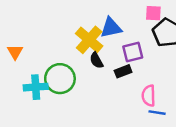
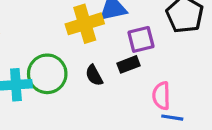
yellow cross: (89, 40) -> (85, 24), turned 32
black semicircle: (96, 60) -> (94, 75), moved

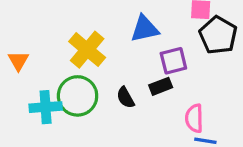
yellow cross: (85, 24) -> (87, 50), moved, turned -33

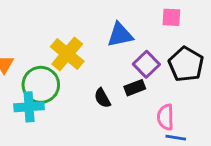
black pentagon: (218, 35) -> (186, 64), moved
purple square: (173, 61) -> (146, 64), turned -30
green circle: (78, 96) -> (41, 85), moved

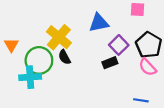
black semicircle: (102, 98) -> (64, 57), moved
pink semicircle: (165, 117) -> (148, 67), moved, turned -42

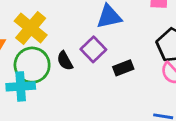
yellow cross: (59, 37) -> (31, 28), moved
purple square: (119, 45) -> (93, 49), moved

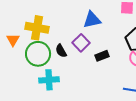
yellow cross: (31, 28) -> (37, 28), turned -30
cyan cross: (21, 86) -> (49, 80), moved

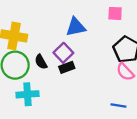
black rectangle: (102, 56) -> (67, 67), moved

